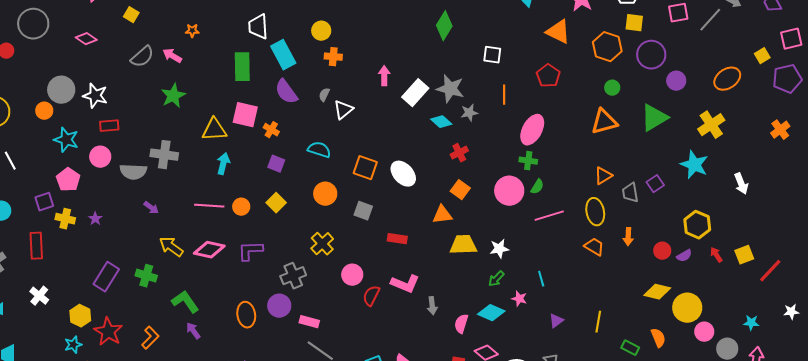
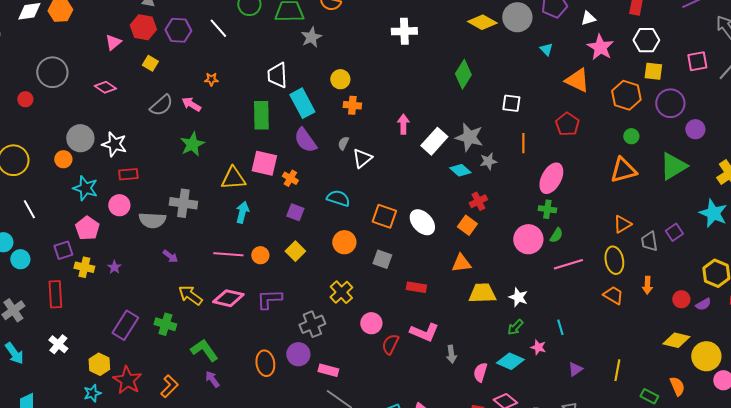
orange square: (460, 190) -> (467, 225), moved
white star: (499, 249) -> (518, 297), turned 30

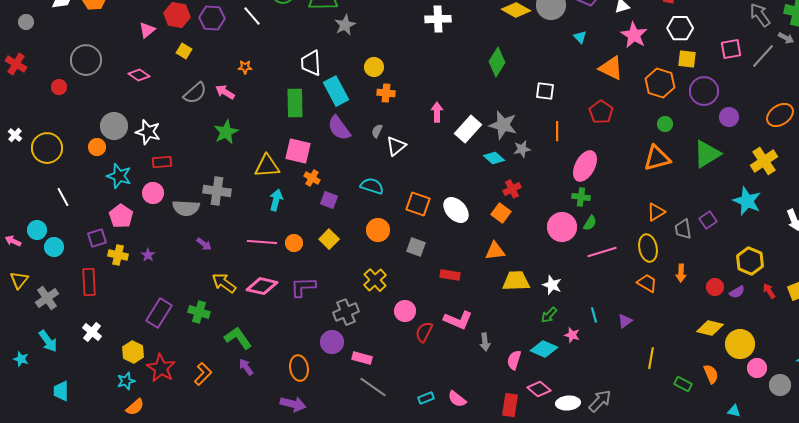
orange cross: (290, 178) -> (312, 178), moved
orange ellipse: (265, 363) -> (299, 368), moved
purple triangle: (575, 369) -> (625, 321), moved

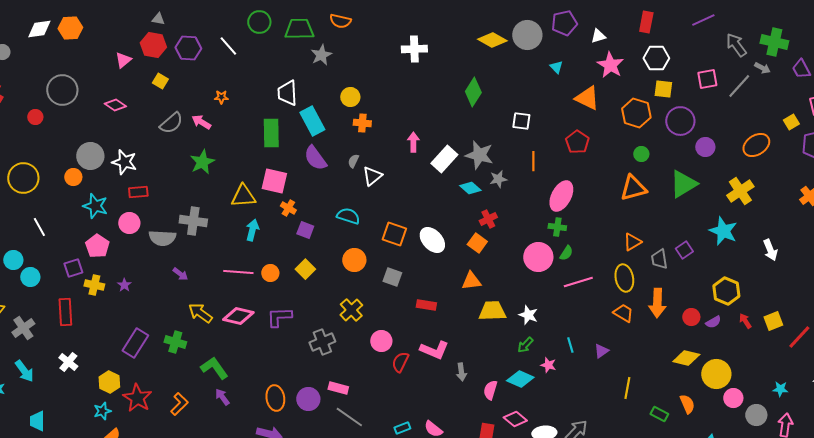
orange arrow: (681, 273) -> (657, 303), size x1.6
purple circle: (332, 342) -> (308, 399), moved

